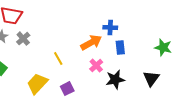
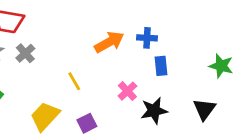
orange arrow: (91, 43) -> (109, 42), moved

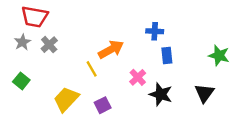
orange arrow: (109, 42) -> (111, 49), moved
black star: (154, 111) -> (161, 94), turned 30

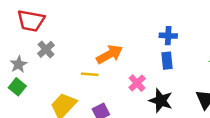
blue cross: (155, 31) -> (168, 36), moved
gray star: (22, 42) -> (19, 64), moved
yellow line: (92, 69) -> (90, 74), turned -56

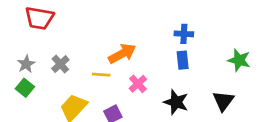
gray cross: (46, 49) -> (60, 64), moved
pink cross: (137, 83) -> (138, 84), moved

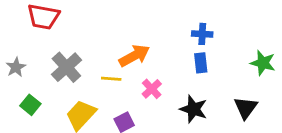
gray star: (26, 64) -> (16, 67), moved
gray cross: (60, 64) -> (66, 67), size x1.5
green square: (25, 88) -> (30, 105), moved

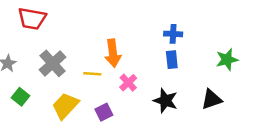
orange arrow: (134, 56) -> (113, 53), turned 112
green star: (263, 63) -> (227, 60), turned -30
black triangle: (246, 108) -> (212, 99), turned 35

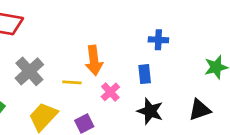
blue rectangle: (172, 60) -> (145, 74), moved

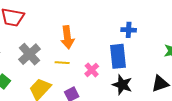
orange arrow: (94, 60) -> (67, 37), moved
blue rectangle: (145, 74) -> (118, 56), size x1.6

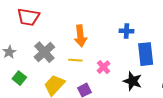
blue cross: (129, 30) -> (127, 31), moved
blue rectangle: (118, 56) -> (146, 54), moved

